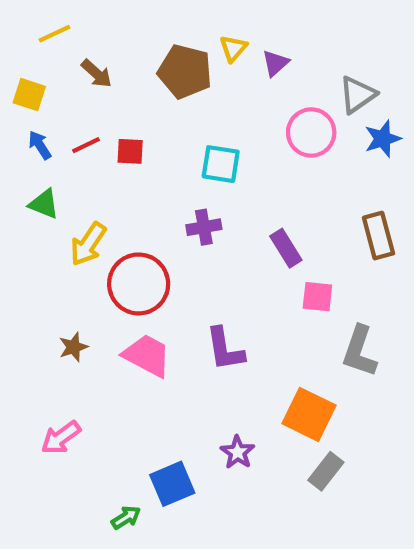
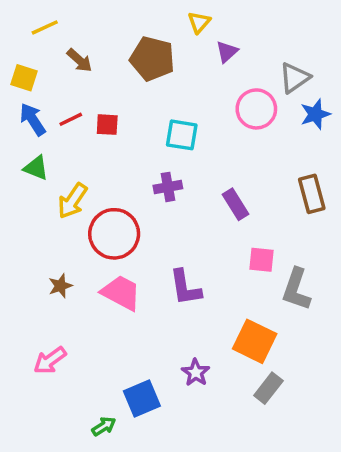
yellow triangle: (233, 48) -> (199, 22), moved
blue arrow: (40, 145) -> (33, 119), size x1.4
pink square: (317, 297) -> (262, 260), moved

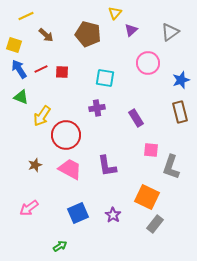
gray triangle: (294, 78) -> (170, 32), moved
blue star: (315, 114) -> (181, 80), moved
blue square: (142, 399) -> (78, 213), moved

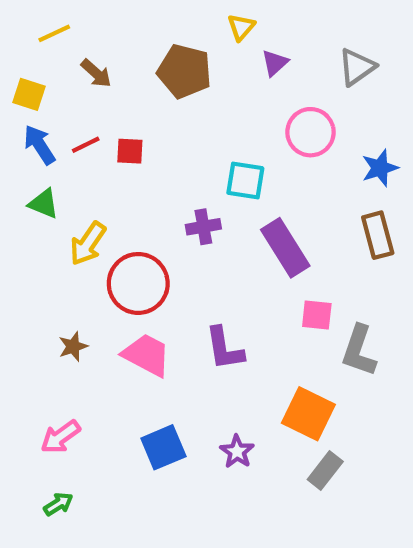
cyan square: (105, 78) -> (245, 181), moved
purple rectangle: (136, 118) -> (285, 248), size x1.5
green arrow: (60, 246) -> (58, 504), moved

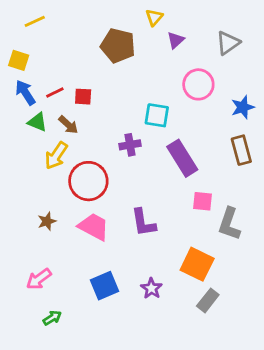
brown arrow: (96, 73) -> (68, 125), moved
green triangle: (44, 204) -> (37, 122), moved
green arrow: (58, 504) -> (52, 318), moved

